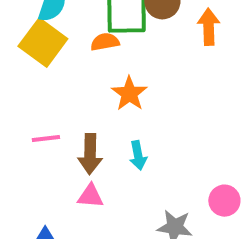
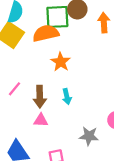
orange semicircle: (105, 42) -> (46, 33), size x1.6
pink line: (46, 138) -> (15, 89), turned -42

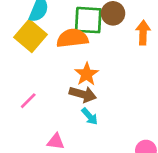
brown arrow: (40, 97) -> (83, 94), moved, turned -80
cyan arrow: (67, 97) -> (90, 116), turned -35

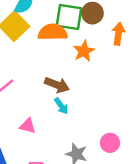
orange star: (87, 74) -> (84, 51), moved

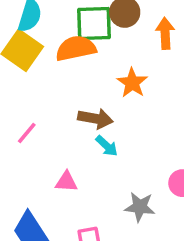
orange star: (84, 51) -> (132, 83), moved

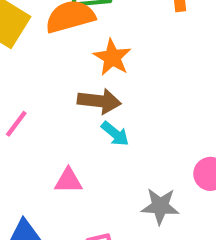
orange star: (132, 83) -> (112, 57), moved

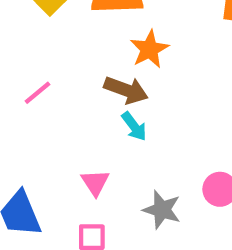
pink triangle: (68, 181) -> (95, 183), moved, turned 44

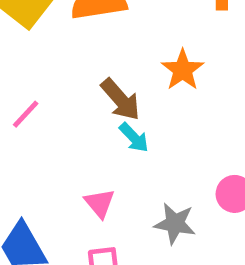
orange star: (149, 49) -> (183, 70), moved
brown arrow: (126, 90) -> (121, 99), turned 36

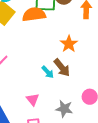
brown arrow: (121, 99) -> (62, 68), moved

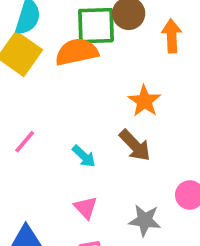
cyan arrow: (48, 72) -> (84, 156), moved

